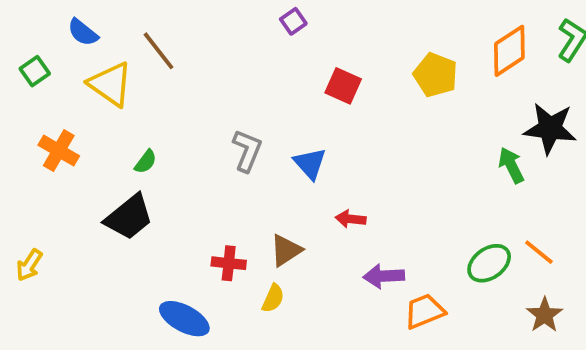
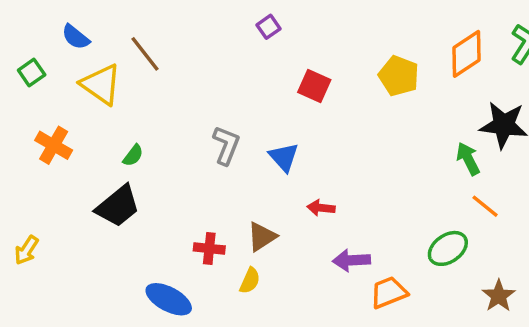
orange line: (539, 252) -> (485, 206), moved

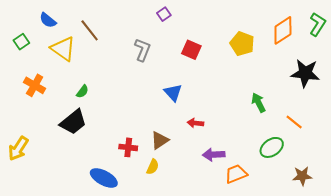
gray L-shape: (226, 145) -> (142, 50), moved
green arrow: (468, 159) -> (258, 103), moved
yellow arrow: (27, 250) -> (18, 148), size x1.4
brown star: (499, 296) -> (302, 176), turned 30

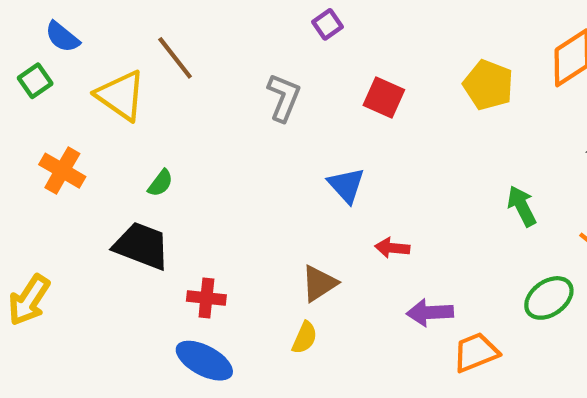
blue semicircle: (48, 20) -> (62, 37), moved
black trapezoid: (73, 122) -> (142, 246), turned -120
red cross: (128, 147) -> (206, 298), moved

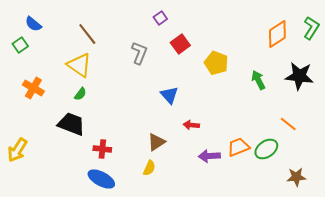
yellow pentagon: (488, 85) -> (216, 63), moved
yellow triangle: (121, 95) -> (79, 65), moved
red square: (384, 97) -> (180, 44), moved, turned 30
green arrow: (522, 206) -> (258, 80), moved
orange trapezoid: (476, 352) -> (238, 147), moved

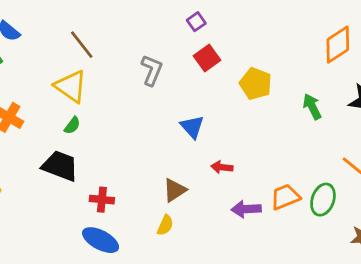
purple square: (160, 18) -> (196, 22), moved
green ellipse: (266, 149) -> (323, 200), turned -35

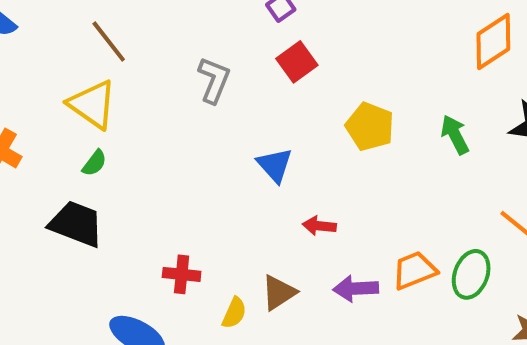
yellow pentagon: (256, 84) -> (370, 127), moved
brown triangle: (175, 190) -> (279, 293), moved
red cross: (102, 200) -> (182, 274), moved

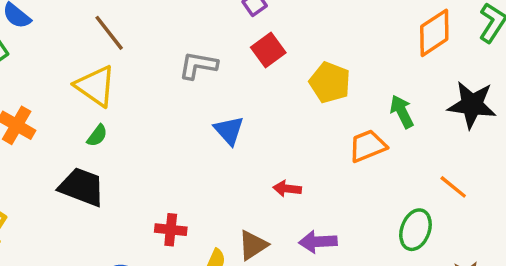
gray L-shape: (214, 80) -> (198, 65), turned -102
yellow pentagon: (370, 127) -> (330, 82), moved
blue triangle: (275, 165) -> (229, 130), moved
orange trapezoid: (414, 270) -> (368, 146), moved

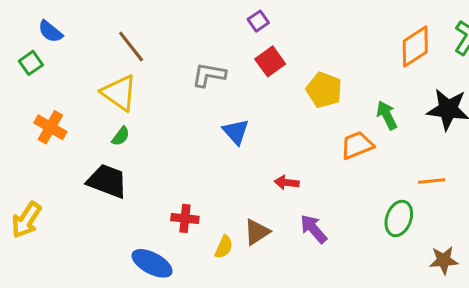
orange line: (453, 187) -> (432, 181), turned -45
purple arrow: (318, 242) -> (314, 229), turned 52

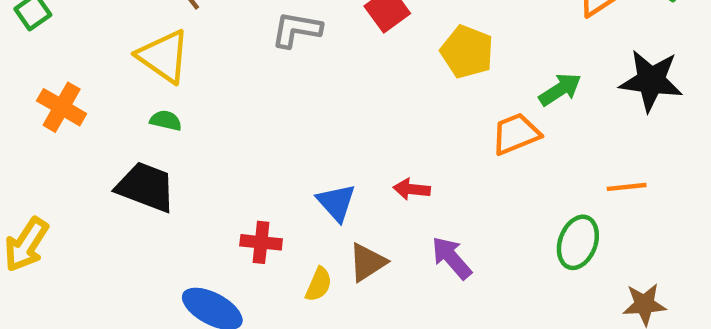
green arrow: (387, 115) -> (560, 89), turned 84
blue triangle: (236, 132) -> (336, 202), moved
green semicircle: (121, 136) -> (166, 120), turned -114

